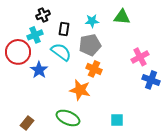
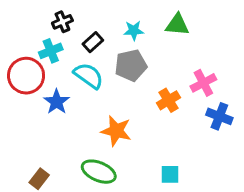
black rectangle: (64, 29) -> (93, 42), turned 40
orange cross: (94, 69) -> (169, 100), moved, turned 35

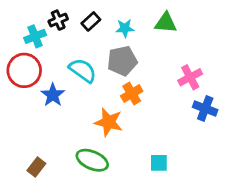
black rectangle: (93, 42) -> (91, 21), moved
cyan cross: (51, 51) -> (35, 36), moved
orange cross: (169, 100) -> (132, 94), moved

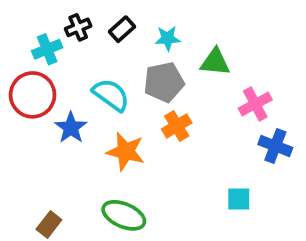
green triangle: (166, 23) -> (215, 62), moved
orange star: (109, 122) -> (126, 151), moved
cyan square: (159, 163) -> (239, 199), moved

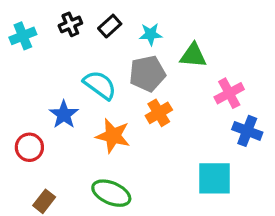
cyan cross: (47, 49) -> (23, 36), moved
red circle: (33, 95) -> (29, 147), moved, size x0.7
cyan square: (239, 199) -> (214, 178), size x1.6

